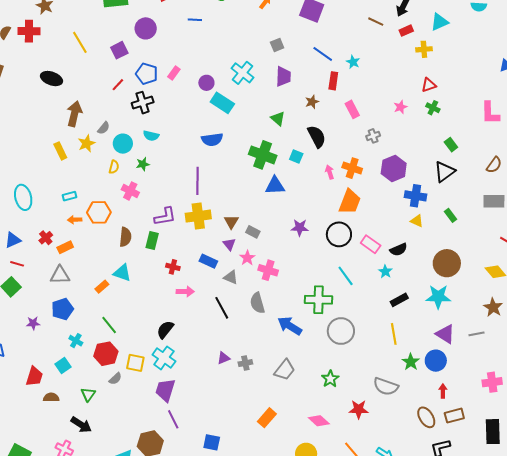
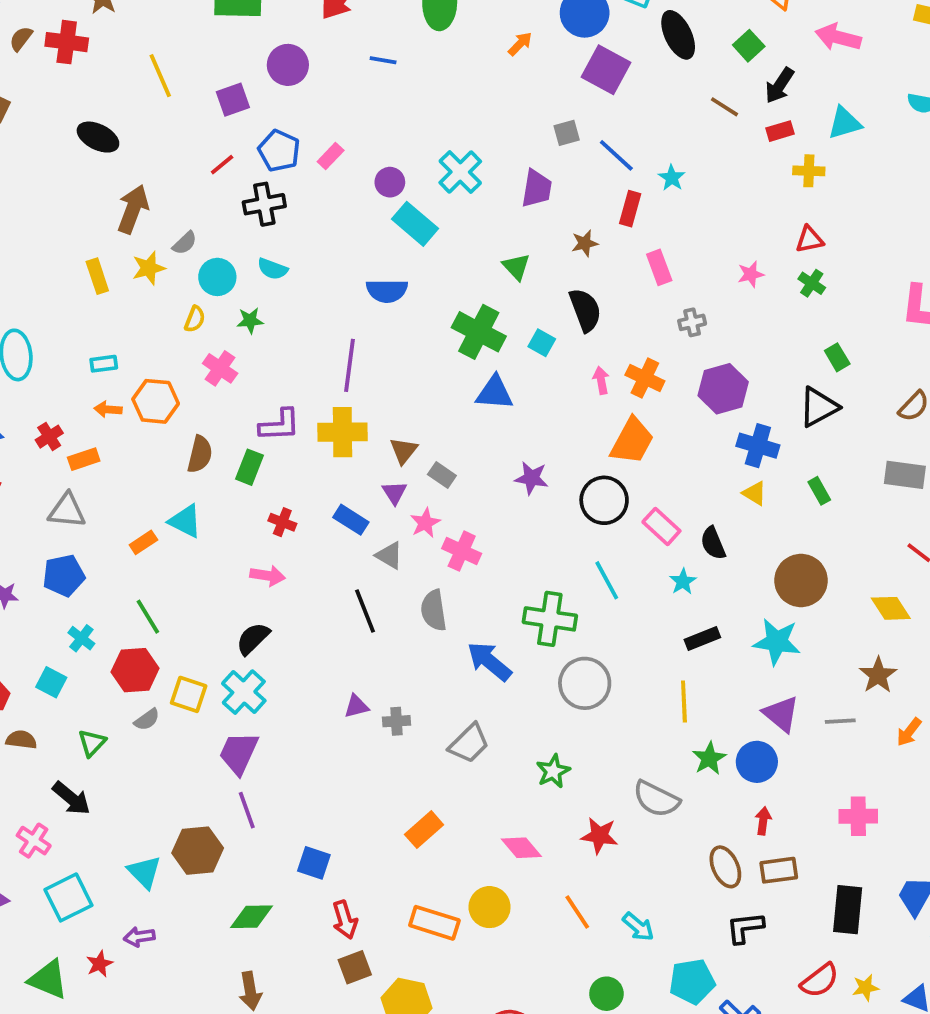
gray square: (277, 45) -> (567, 133), moved
black semicircle: (399, 250) -> (713, 543), turned 84
pink arrow: (185, 292) -> (268, 576), moved
cyan square: (63, 366) -> (51, 682), turned -35

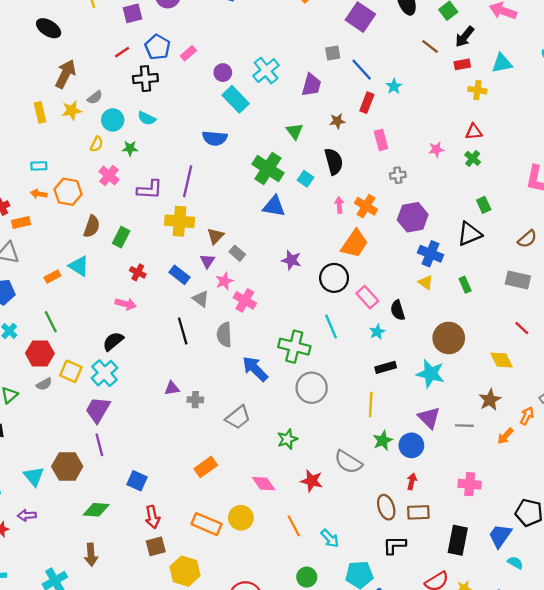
purple L-shape: (280, 425) -> (150, 190), moved

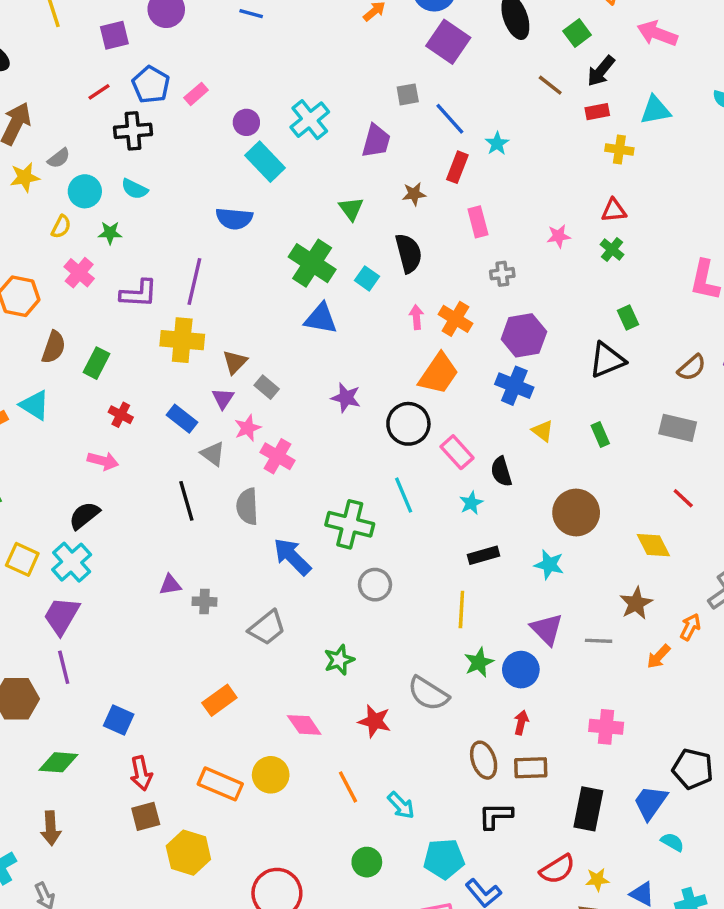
blue cross: (430, 254) -> (514, 386), moved
cyan star: (430, 374) -> (549, 565), size x0.7
gray circle: (312, 388) -> (375, 585), size x0.7

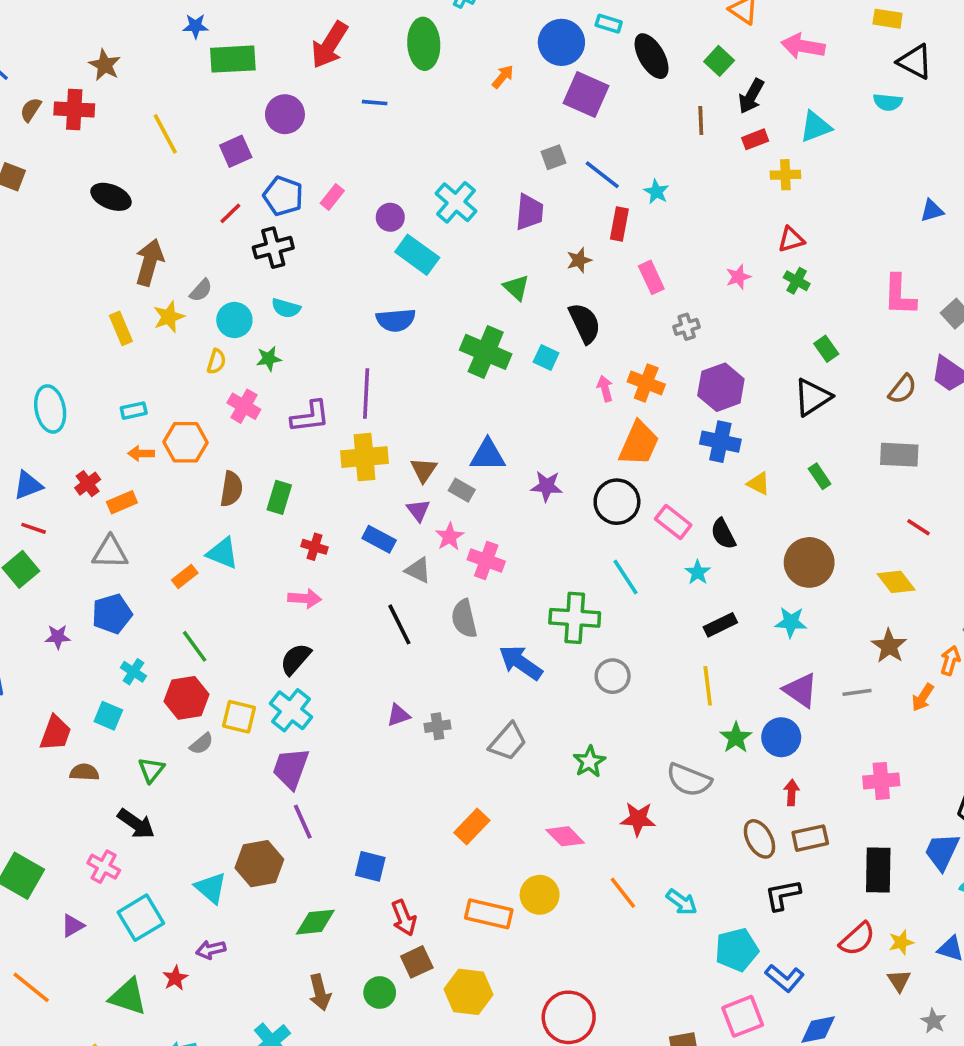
brown line: (550, 85) -> (701, 121), turned 60
blue triangle: (321, 319) -> (488, 455), moved
green circle: (367, 862) -> (380, 992), moved

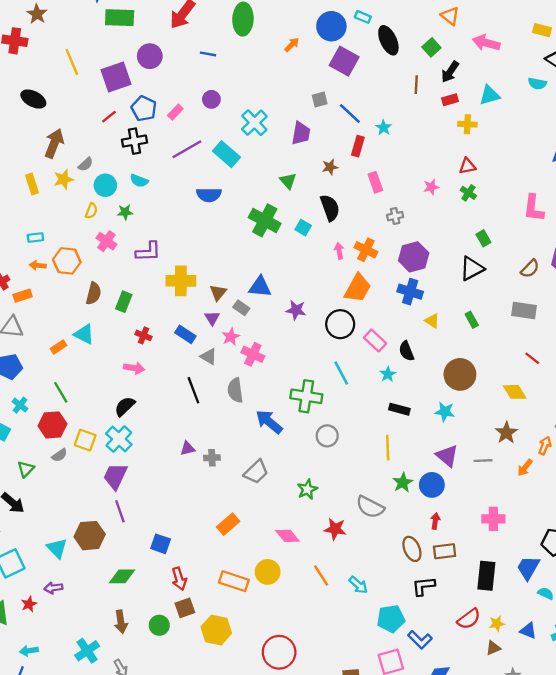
purple square: (236, 151) -> (116, 77), size x1.5
purple circle: (390, 217) -> (211, 99), moved
purple line: (366, 393) -> (187, 149), moved, turned 52
black rectangle: (720, 625) -> (399, 409), turned 36
brown triangle: (899, 981) -> (493, 648), turned 35

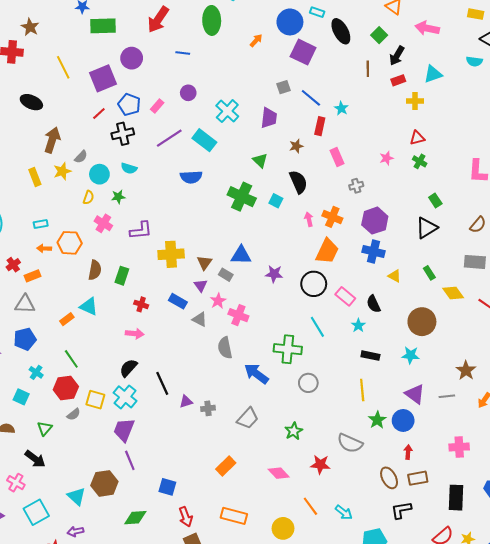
black line: (193, 390) -> (162, 383), moved
yellow diamond: (515, 392) -> (453, 293), moved
yellow circle: (268, 572) -> (283, 528), moved

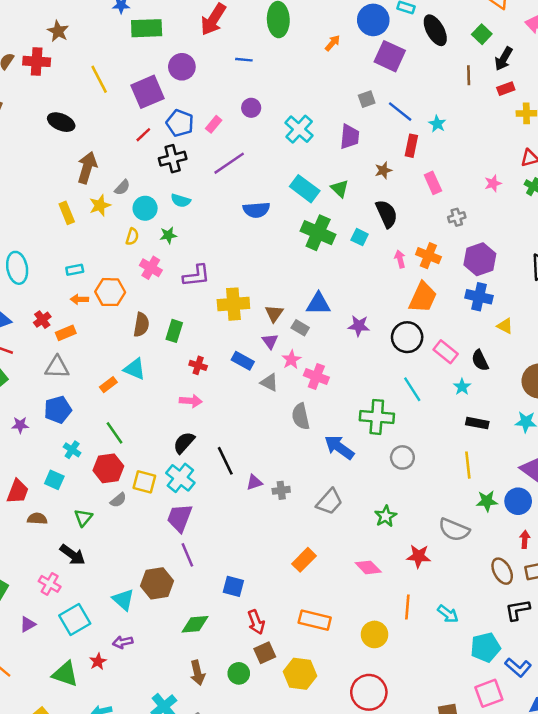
cyan rectangle: (204, 140) -> (305, 189), moved
green star: (377, 420) -> (487, 501), turned 30
orange line: (310, 506) -> (407, 607), turned 42

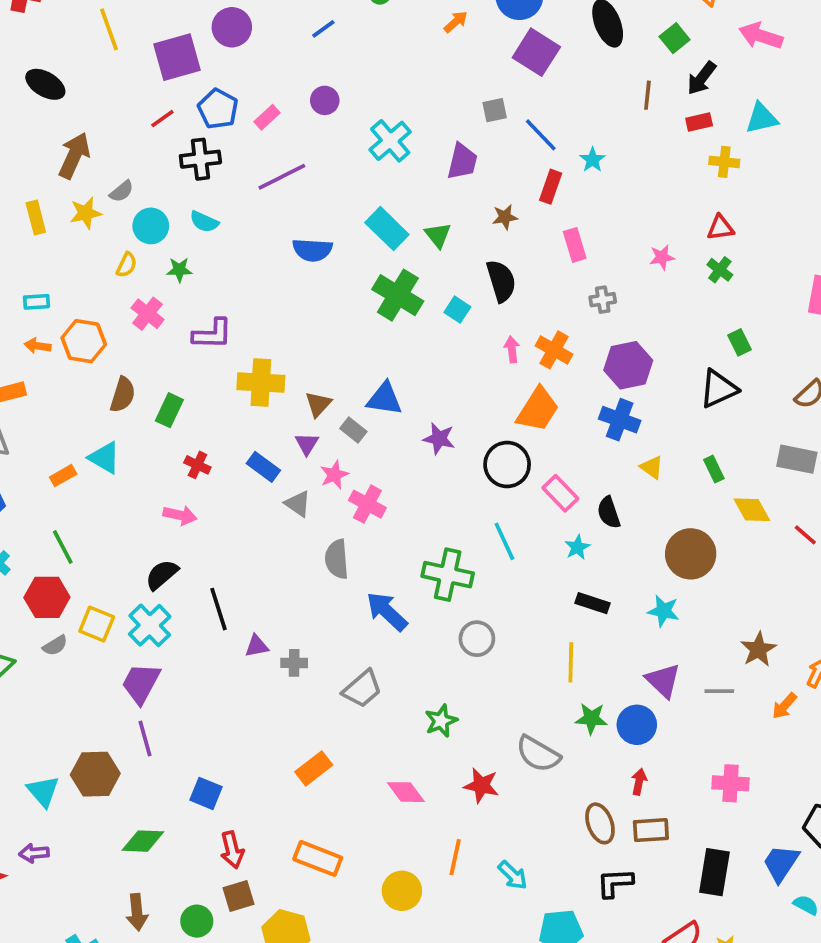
blue line: (244, 60) -> (323, 29), turned -49

